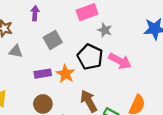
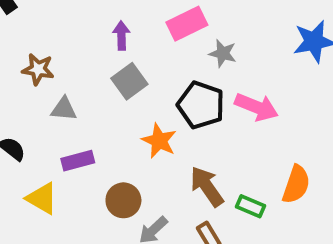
purple arrow: (35, 13) -> (121, 36), moved
purple rectangle: (43, 74) -> (78, 161), moved

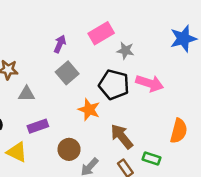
purple arrow: (121, 36) -> (60, 44), turned 30
green rectangle: (250, 206) -> (151, 159), moved

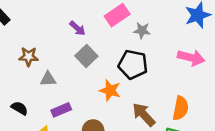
purple arrow: (60, 44) -> (77, 28), turned 112
pink arrow: (150, 83) -> (191, 58), moved
orange semicircle: (179, 131) -> (181, 108), moved

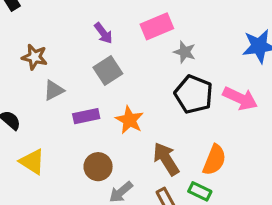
black pentagon: (133, 65) -> (194, 94), moved
gray triangle: (48, 79) -> (54, 90), turned -35
purple rectangle: (61, 110) -> (86, 116), moved

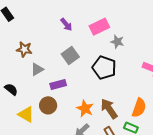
purple arrow: (103, 33) -> (66, 24), moved
black pentagon: (194, 94) -> (104, 68), moved
orange star: (129, 120) -> (85, 109), moved
brown circle: (98, 167) -> (48, 105), moved

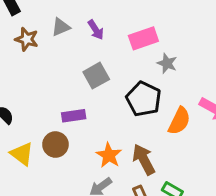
brown star: (24, 49) -> (27, 39), moved
gray triangle: (37, 69) -> (61, 27), moved
orange semicircle: (139, 108) -> (179, 121), moved

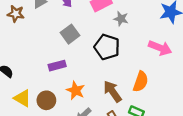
orange semicircle: (179, 121) -> (141, 82), moved
brown circle: (55, 145) -> (46, 100), moved
orange star: (109, 155) -> (76, 90), moved

